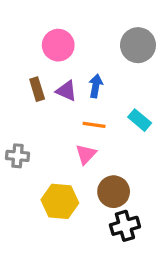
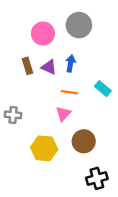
gray circle: (138, 45) -> (79, 25), moved
black cross: (125, 226) -> (97, 178), moved

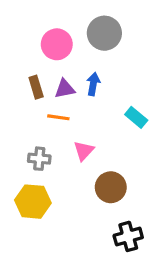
purple triangle: (49, 67) -> (65, 89), turned -35
orange line: (69, 92) -> (58, 117), moved
gray cross: (13, 115) -> (39, 159), moved
yellow hexagon: (44, 148) -> (33, 202), moved

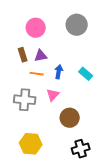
gray circle: (104, 33) -> (77, 25), moved
blue arrow: (93, 84) -> (59, 72), moved
gray cross: (39, 159) -> (25, 100), size x1.5
yellow hexagon: (33, 202) -> (31, 144), moved

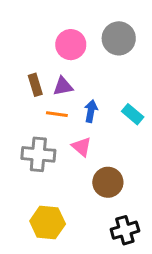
pink circle: (36, 28) -> (71, 45), moved
pink triangle: (53, 95) -> (82, 147), turned -32

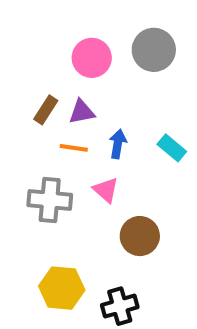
brown rectangle: (35, 85) -> (46, 110), turned 50
black cross: (125, 230) -> (120, 306), moved

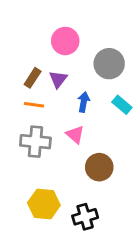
gray circle: (154, 50) -> (109, 64), moved
purple triangle: (82, 112) -> (58, 79), turned -42
orange line: (74, 148) -> (34, 105), moved

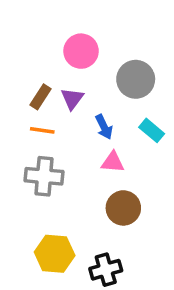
blue arrow: (84, 102) -> (104, 127), turned 144
pink triangle: (75, 135) -> (113, 162), moved, turned -36

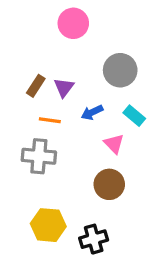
pink circle: (81, 51) -> (73, 23), moved
blue arrow: (104, 127) -> (92, 112), turned 90
orange line: (42, 130) -> (50, 120), moved
pink triangle: (113, 162) -> (114, 144), moved, turned 40

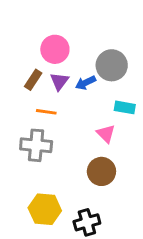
pink circle: (73, 23) -> (55, 49), moved
blue arrow: (92, 112) -> (85, 83), moved
cyan rectangle: (134, 116) -> (125, 107), turned -30

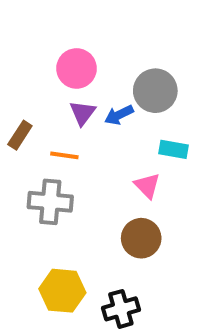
brown rectangle: (33, 80) -> (20, 135), moved

